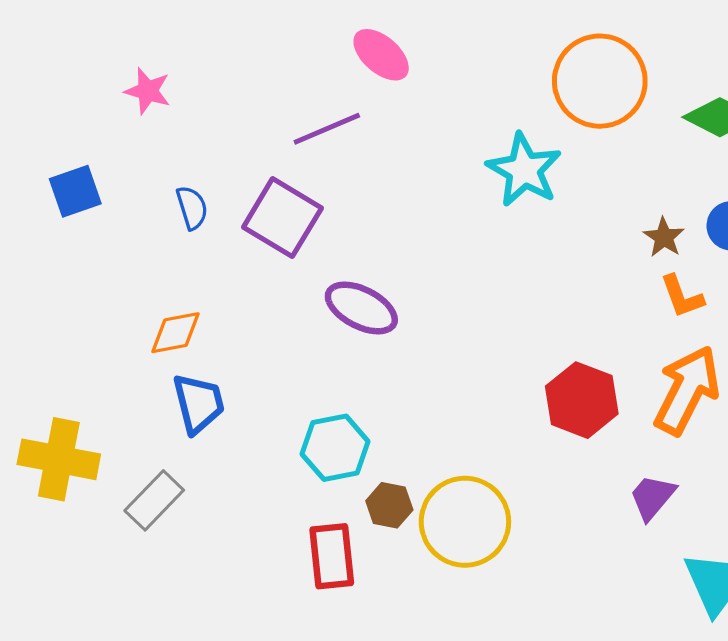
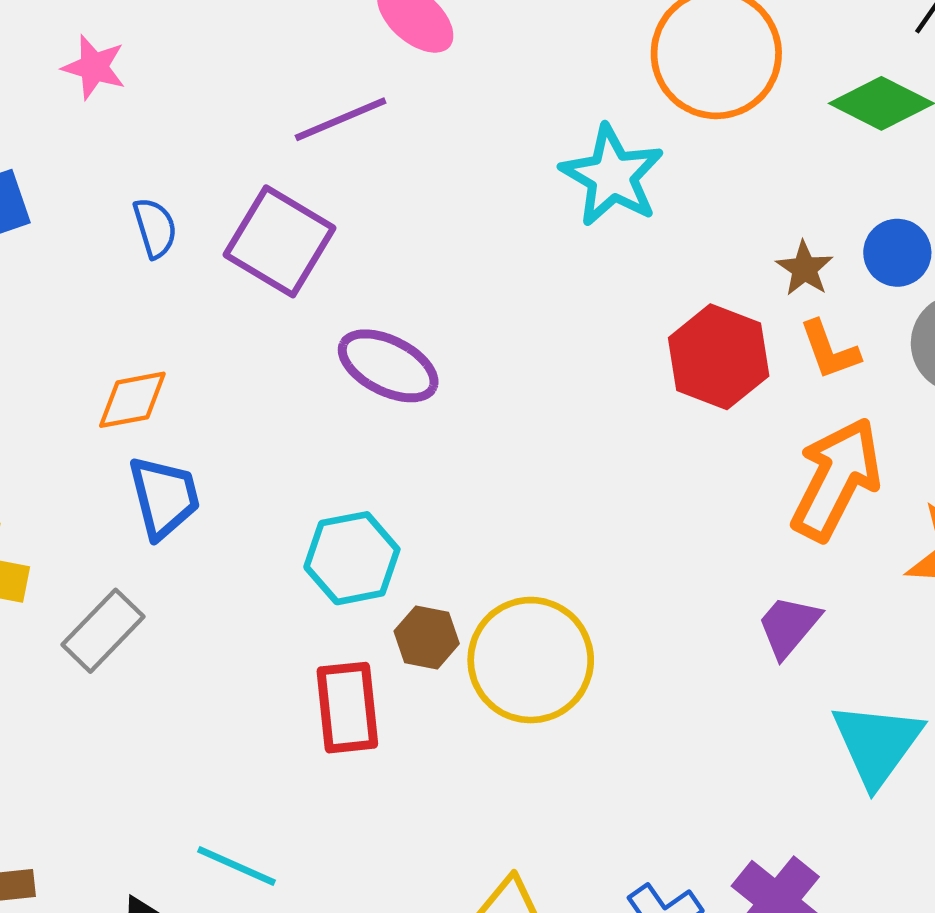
red hexagon: (582, 400) -> (719, 357), moved

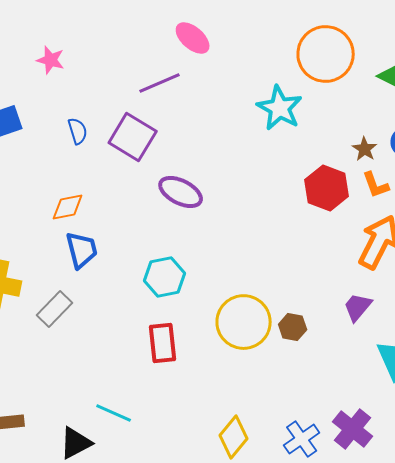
brown hexagon: (427, 637) -> (293, 327), moved

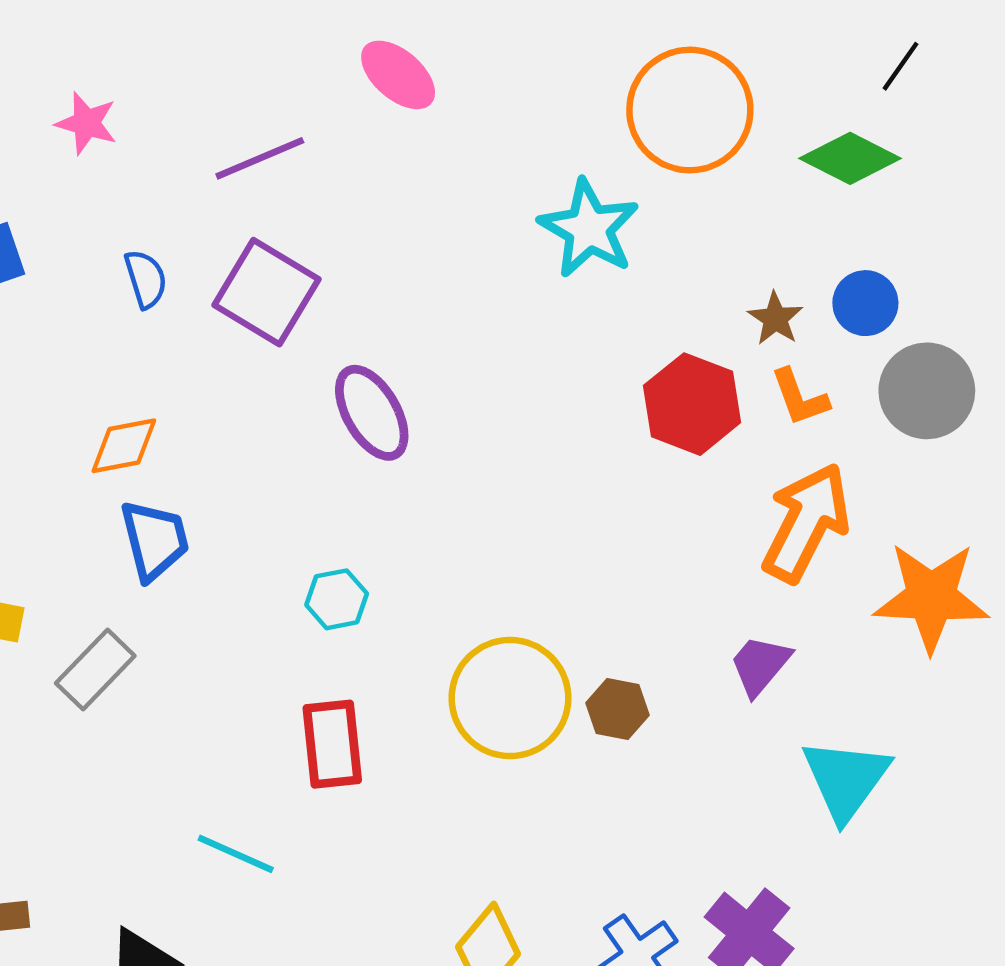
purple line: (160, 83) -> (260, 158), moved
purple ellipse: (181, 192) -> (372, 413), turned 33
cyan hexagon: (165, 277) -> (337, 599), size x0.7
cyan line: (114, 413) -> (236, 854), moved

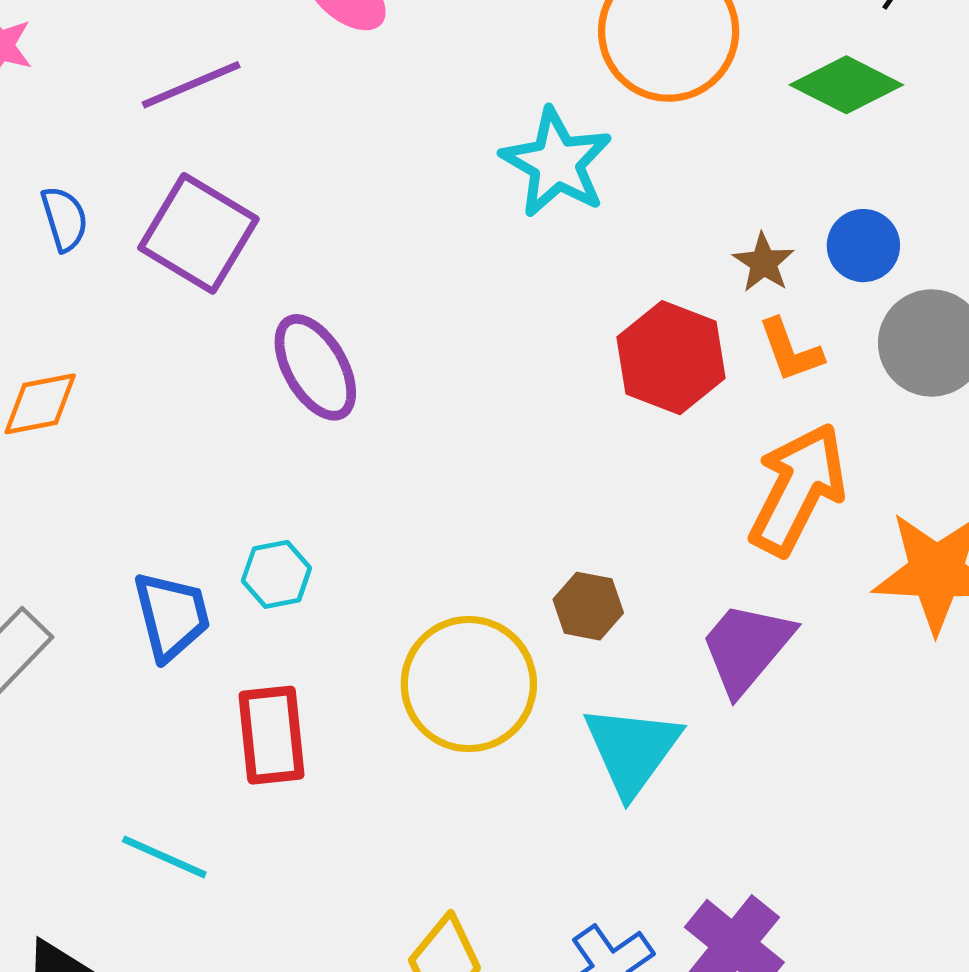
blue trapezoid: (155, 540) -> (172, 616), moved
purple trapezoid: (760, 665) -> (747, 647), size x1.4
brown hexagon: (617, 709) -> (588, 606), moved
cyan triangle: (846, 779) -> (632, 750), moved

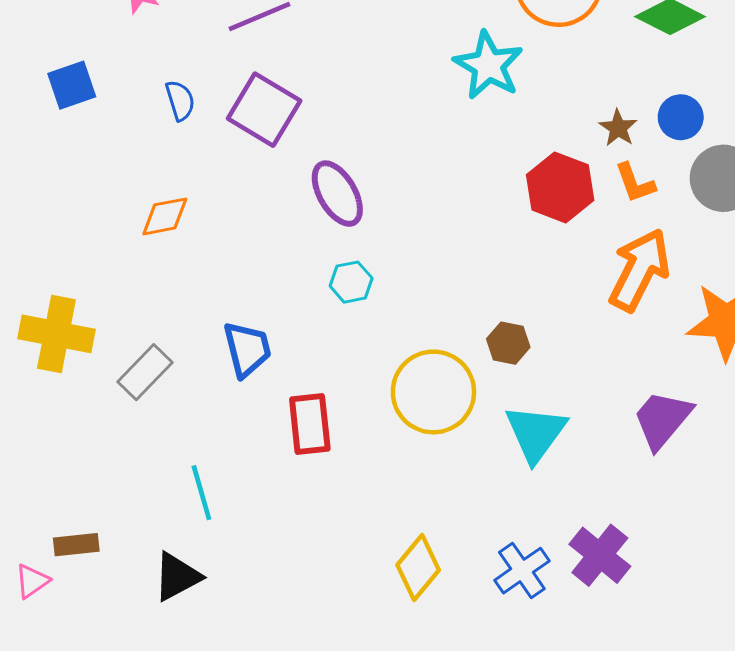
cyan hexagon: (276, 574) -> (351, 282), moved
purple trapezoid: (747, 647) -> (662, 419), moved
cyan line: (164, 857) -> (201, 493), moved, turned 50

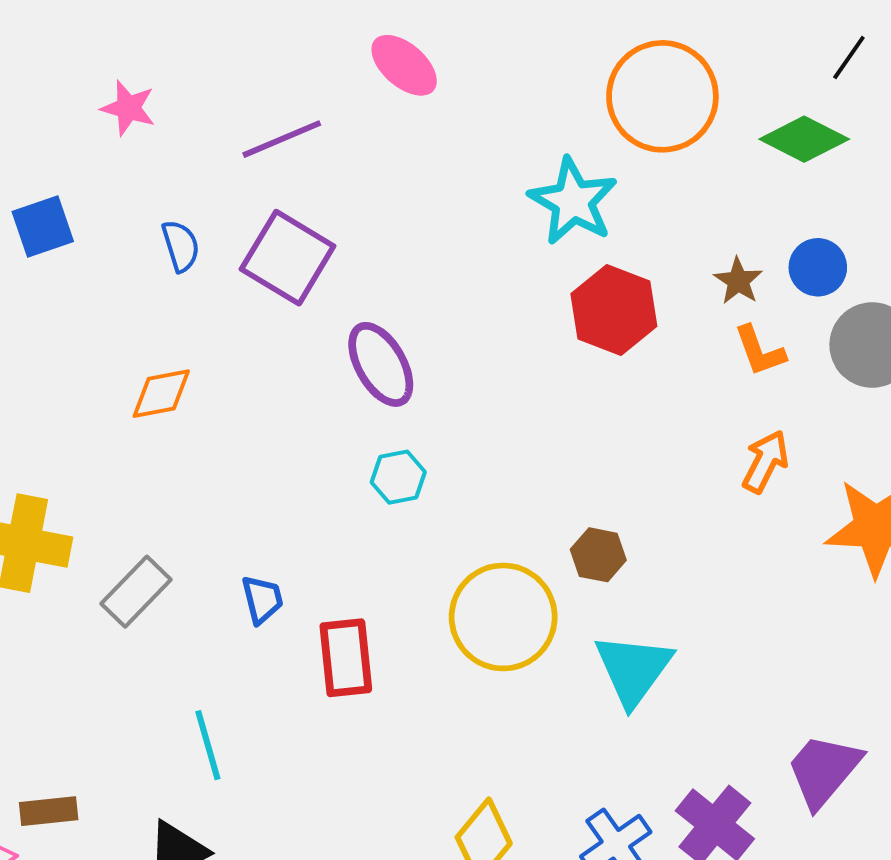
red hexagon: (560, 187) -> (614, 310), moved
orange arrow: (639, 270) -> (765, 462), size x0.6
blue trapezoid: (247, 349) -> (262, 599), moved, size x0.7
purple trapezoid: (662, 419) -> (824, 770), moved

